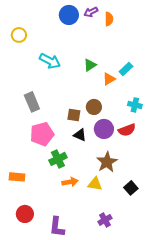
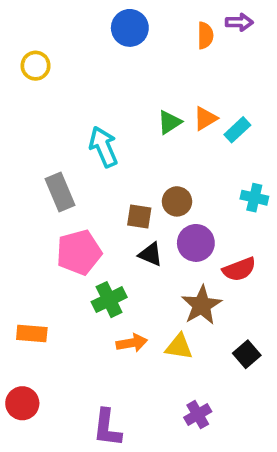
purple arrow: (91, 12) -> (239, 22), moved, turned -152
cyan arrow: (50, 61) -> (103, 147), moved, turned -140
orange triangle: (109, 79) -> (205, 118), moved
red semicircle: (127, 130) -> (239, 269), moved
red circle: (25, 214) -> (22, 403), moved

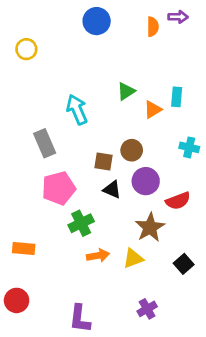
orange triangle: (205, 118) -> (153, 110), moved
cyan rectangle: (237, 130) -> (177, 97), turned -42
yellow triangle: (179, 347) -> (133, 258), turned -30

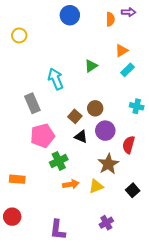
cyan rectangle: (177, 97) -> (128, 70), turned 40
orange triangle: (153, 110) -> (121, 51), moved
brown square: (104, 161) -> (75, 116), turned 32
red semicircle: (178, 201) -> (129, 145), turned 126

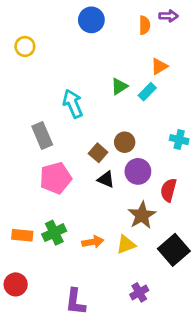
cyan rectangle: (128, 70) -> (147, 92), moved
green cross: (59, 161) -> (54, 233), moved
black square: (133, 190) -> (174, 250), size x1.6

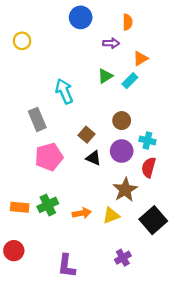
purple arrow: (169, 16) -> (111, 43), moved
cyan cross: (179, 140) -> (147, 140), moved
brown circle: (125, 142) -> (122, 121), moved

